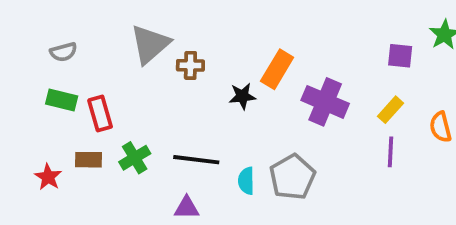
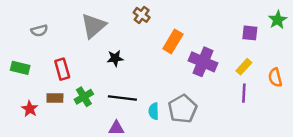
brown cross: (190, 65) -> (142, 15), moved, turned 35
black star: (242, 96) -> (115, 58), moved
green rectangle: (62, 100) -> (20, 68), moved

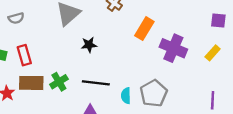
red rectangle: (62, 69) -> (24, 55), moved
purple line: (244, 93) -> (213, 100), moved
brown rectangle: (55, 98) -> (31, 83), size x1.5

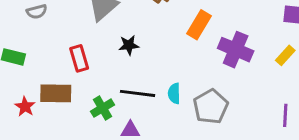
red rectangle: (24, 55) -> (79, 58), moved
green cross: (59, 82) -> (102, 108), moved
cyan semicircle: (126, 96) -> (174, 93), moved

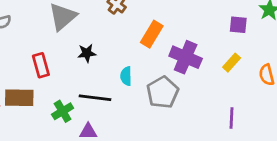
cyan semicircle: (174, 93) -> (126, 76), moved
gray pentagon: (211, 107) -> (163, 92), moved

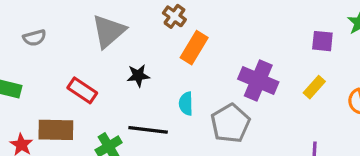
orange rectangle: (152, 34) -> (194, 48), moved
red rectangle: (41, 65) -> (82, 90), turned -40

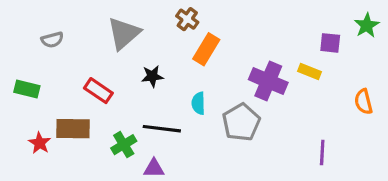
yellow rectangle: (314, 87) -> (310, 71), moved, turned 70

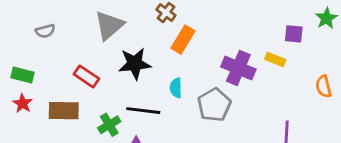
black star: (152, 76) -> (135, 64), size x1.6
red star: (40, 143) -> (23, 103), moved

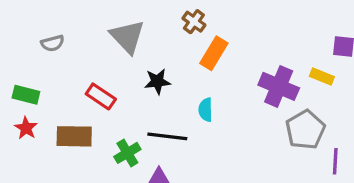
gray triangle: (109, 25) -> (127, 37), turned -32
black star: (135, 64) -> (157, 81), size x0.7
gray pentagon: (214, 105) -> (305, 130), moved

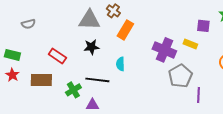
gray triangle: (127, 37) -> (89, 20), moved, turned -45

